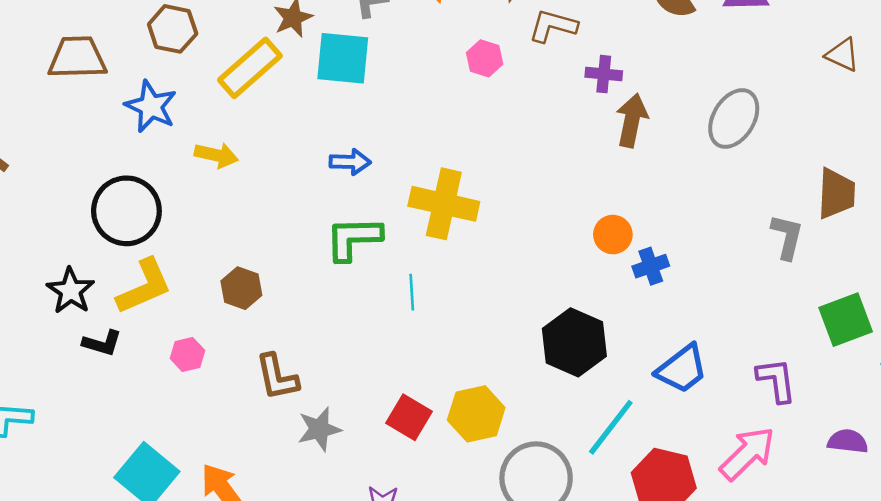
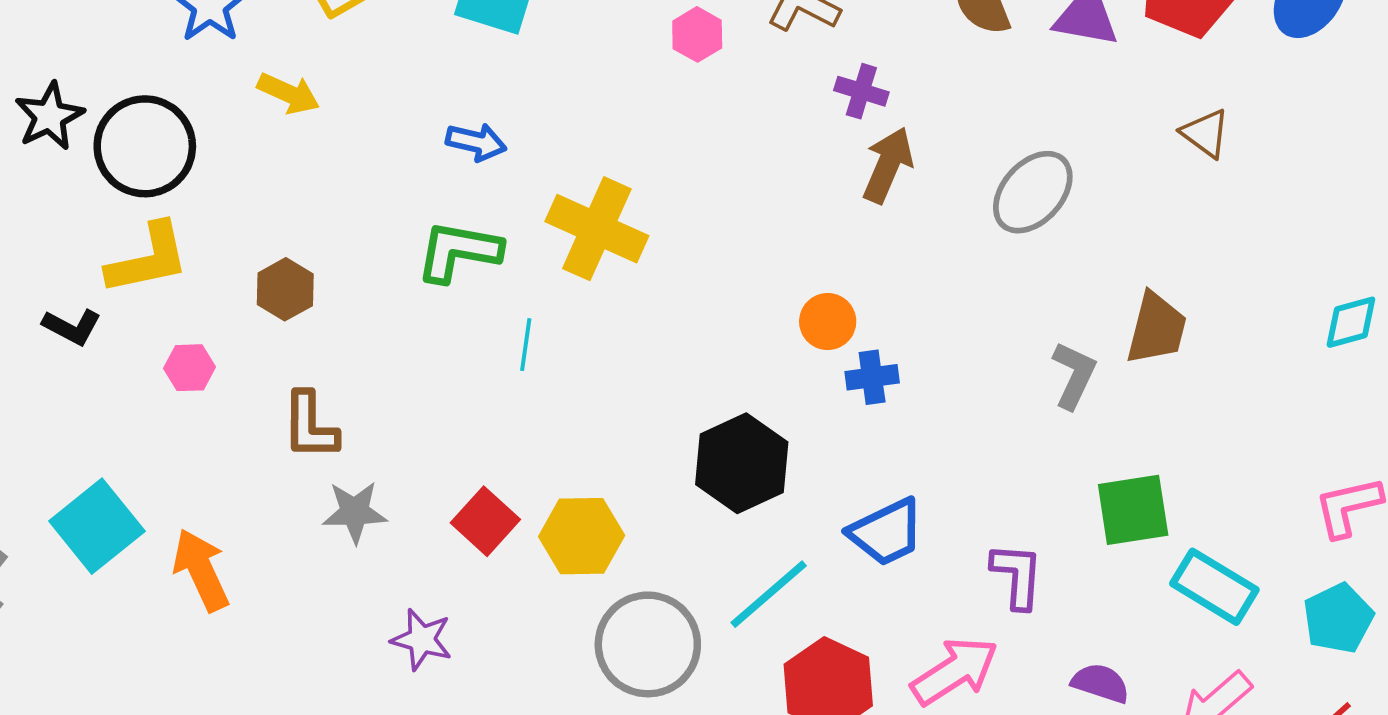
black star: (71, 291) -> (49, 116), moved

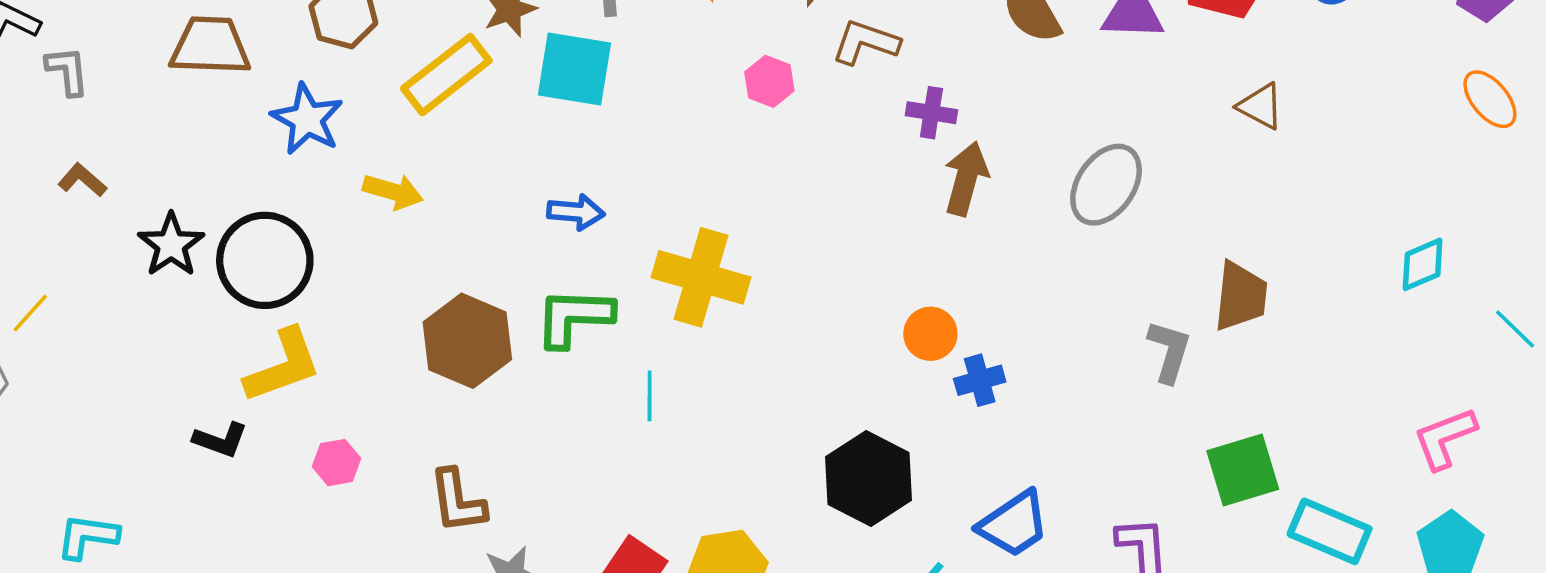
brown hexagon: (285, 289) -> (467, 341), moved, size x1.6

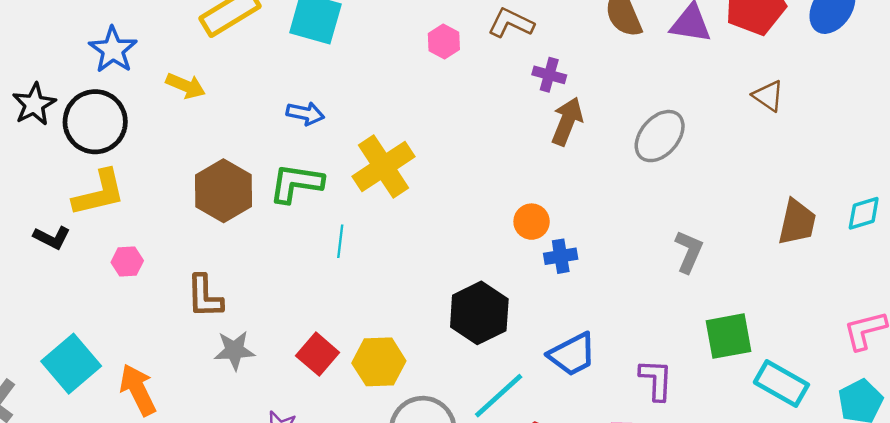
blue star: (307, 119) -> (113, 50), moved
yellow cross: (701, 277) -> (384, 166), turned 34
brown trapezoid: (1241, 296) -> (797, 222), moved

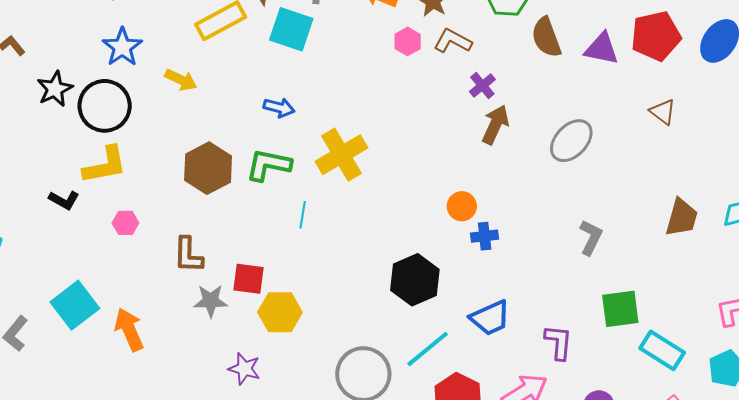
pink hexagon: (444, 42) -> (408, 41), moved
purple cross: (549, 75) -> (482, 85), turned 32
red square: (318, 354) -> (248, 279), moved, turned -36
yellow hexagon: (379, 362) -> (280, 312), moved

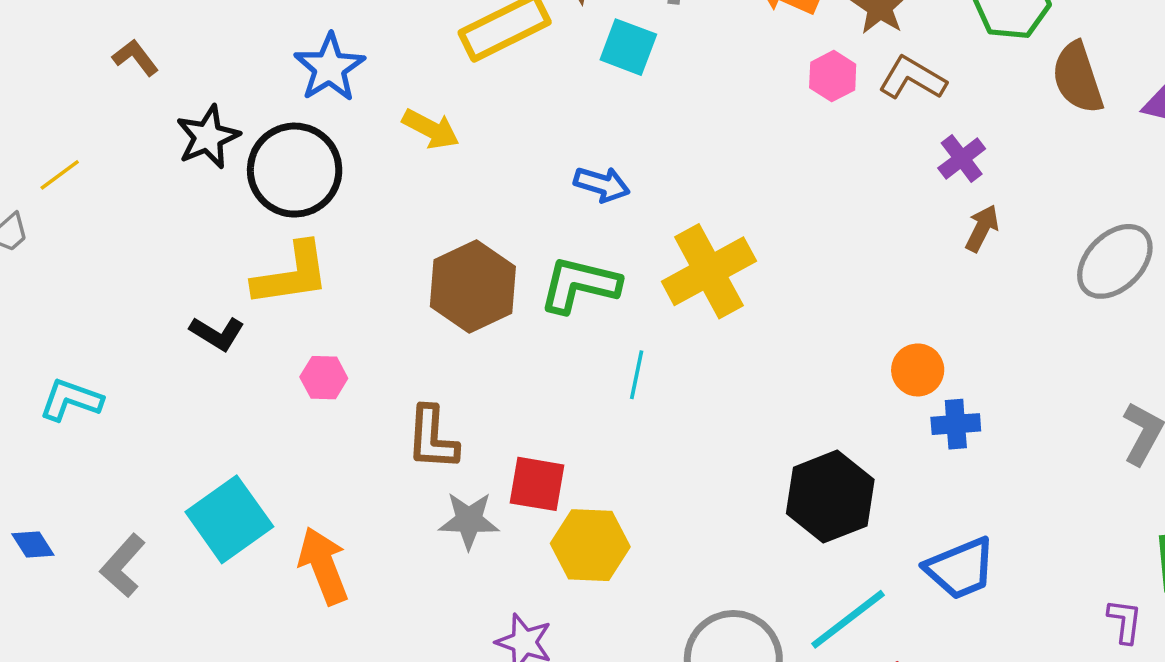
cyan square: (291, 29) -> (628, 47), size x0.7
brown arrow: (495, 125) -> (982, 228), size x0.7
purple L-shape: (558, 342) -> (1125, 621), moved, size x0.7

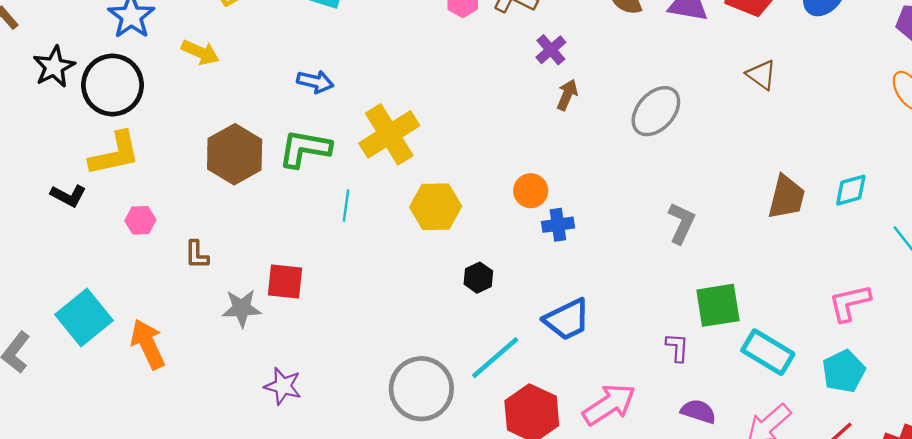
brown L-shape: (432, 438) -> (197, 255), moved, size x0.7
black hexagon: (830, 497) -> (478, 278), size x0.5
yellow hexagon: (590, 545) -> (436, 207), moved

